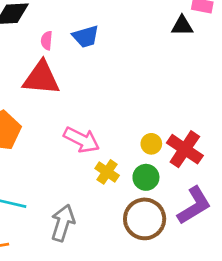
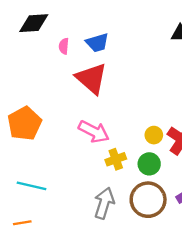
red triangle: (41, 78) -> (91, 78), moved, turned 36
yellow cross: (107, 172) -> (116, 159), turned 36
gray arrow: (63, 223) -> (104, 203), moved

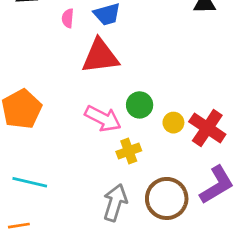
red triangle: (91, 78) -> (100, 56), turned -48
green circle: (149, 164) -> (140, 105), moved

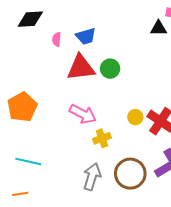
green circle: (140, 105) -> (110, 69), moved

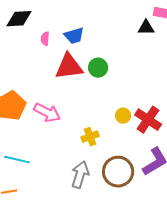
pink arrow: (83, 114) -> (47, 113), moved

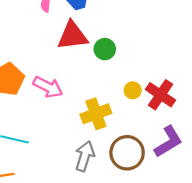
green circle: (98, 68) -> (105, 49), moved
yellow cross: (90, 137) -> (96, 114), size x1.5

